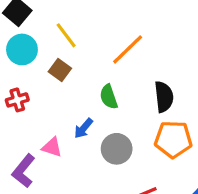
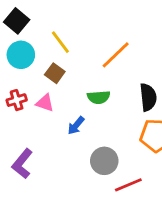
green semicircle: (109, 97) -> (99, 97), turned -75
pink triangle: (52, 147) -> (45, 103), moved
gray circle: (117, 149) -> (104, 161), moved

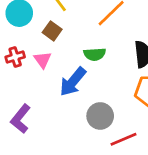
pink triangle: (45, 103) -> (43, 60), turned 36
blue arrow: (76, 126) -> (73, 82), size x1.6

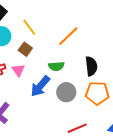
gray circle: (100, 116) -> (66, 92), moved

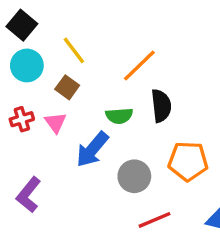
black semicircle: (91, 66) -> (161, 106), moved
gray circle: (66, 92) -> (134, 176), moved

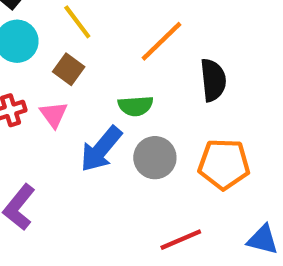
black semicircle: (161, 106) -> (213, 80), moved
gray circle: (134, 176) -> (155, 158), moved

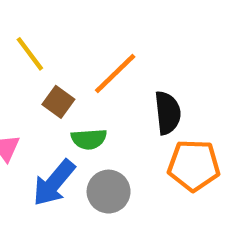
brown square: (69, 69) -> (58, 102), moved
orange pentagon: (224, 164) -> (194, 165), moved

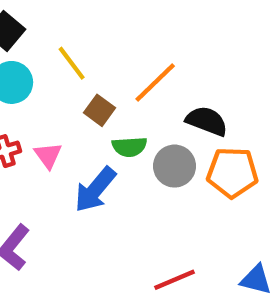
black semicircle: (168, 113) -> (207, 121), turned -63
gray circle: (109, 192) -> (175, 166), moved

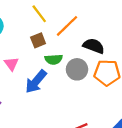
yellow line: (72, 63) -> (39, 14), moved
brown square: (99, 110) -> (38, 40), turned 32

